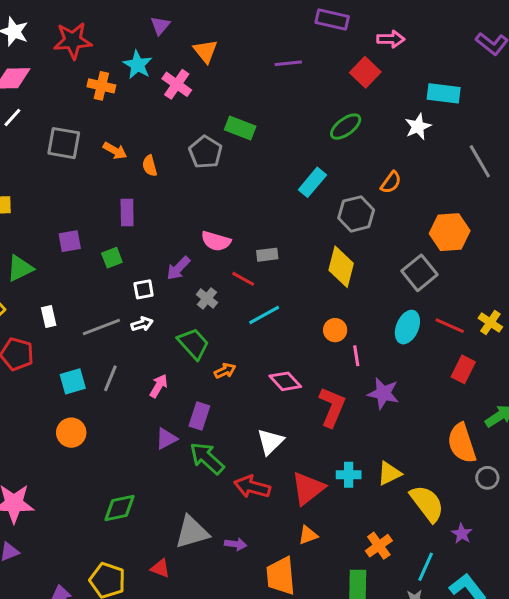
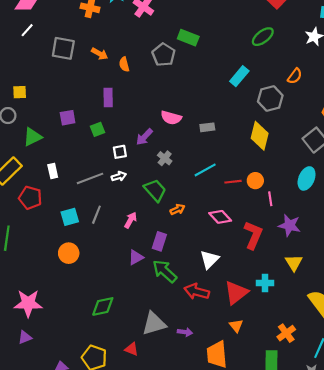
red line: (243, 279) -> (233, 182), moved, turned -35
yellow triangle: (389, 473) -> (294, 263), moved, turned -36
orange triangle: (308, 535) -> (236, 326), turned -48

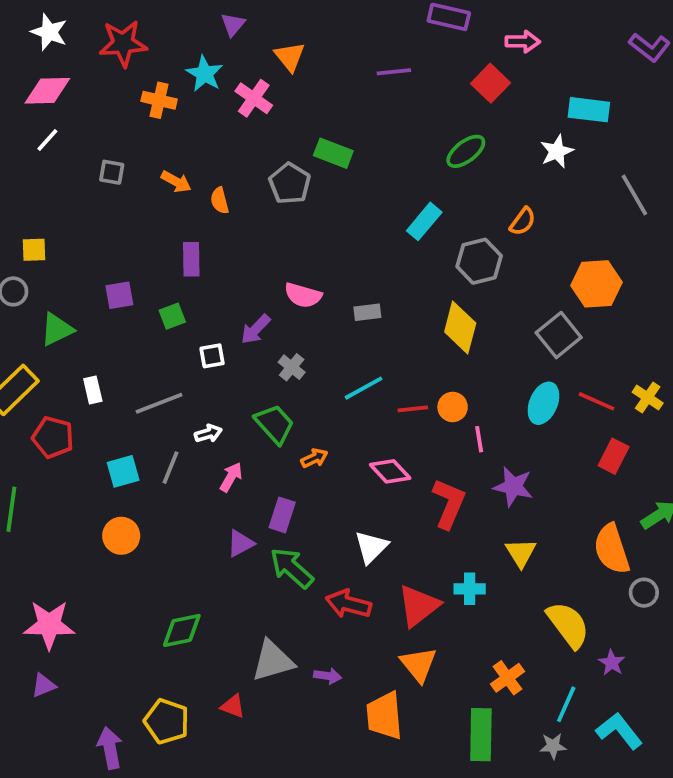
gray square: (63, 48) -> (112, 172), size x0.6
white arrow: (119, 176) -> (208, 434), moved
orange triangle: (236, 326) -> (418, 665), size x1.5

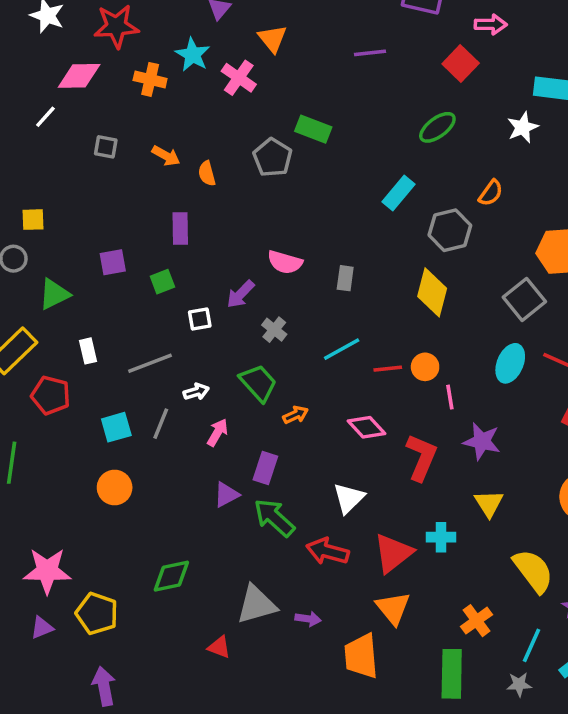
pink diamond: (47, 91) -> (79, 76), moved
gray rectangle: (367, 312) -> (345, 278), turned -75
yellow pentagon: (167, 721) -> (97, 613), moved

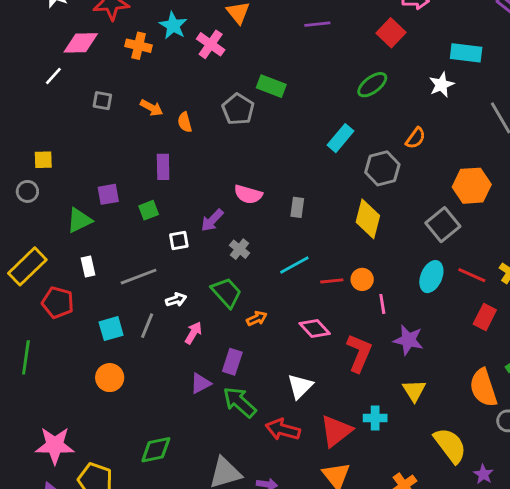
green triangle: (54, 294) -> (79, 220), moved

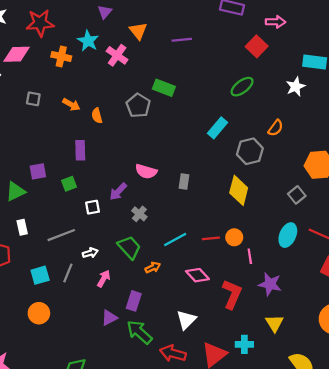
purple line: (317, 24) -> (182, 40), moved
gray square: (443, 225) -> (297, 195), size x0.7
cyan line: (294, 265) -> (175, 240), moved

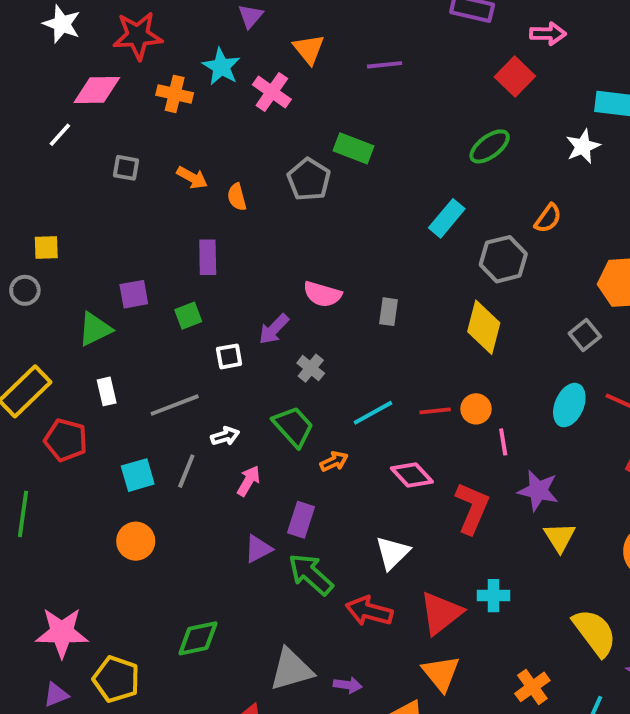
yellow triangle: (274, 323) -> (560, 537), moved

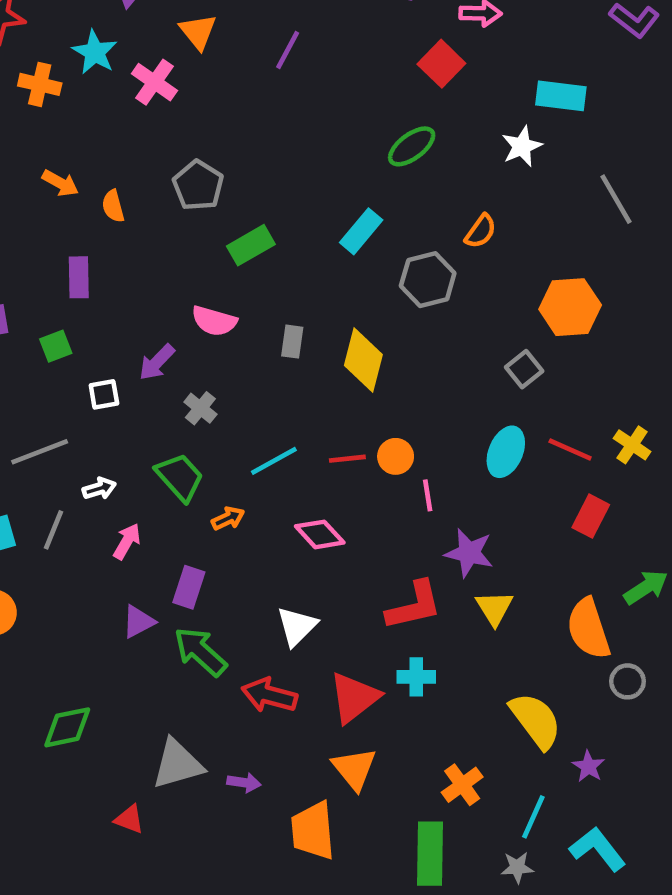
purple line: (385, 65) -> (288, 50), turned -56
green rectangle: (353, 148) -> (251, 245), moved, turned -51
yellow diamond: (484, 327) -> (363, 360), moved
red L-shape: (472, 508) -> (414, 606), moved, turned 54

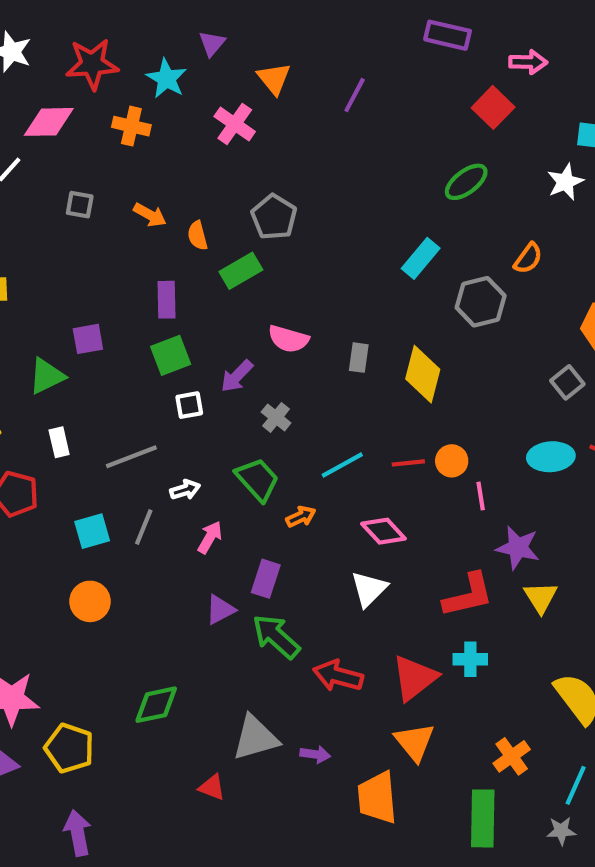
cyan star: (95, 52) -> (166, 79), moved
green rectangle: (251, 245) -> (241, 271), moved
green square: (56, 346) -> (171, 355), moved, size x1.4
cyan ellipse: (506, 452) -> (551, 457), turned 63
white triangle: (297, 626) -> (369, 589), moved

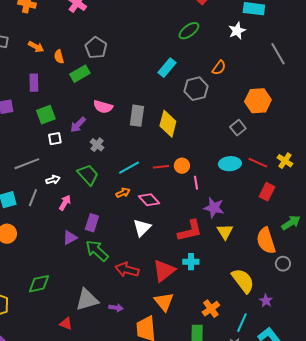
purple rectangle: (166, 300) -> (34, 83), moved
gray rectangle: (359, 358) -> (137, 116), size x1.5
orange arrow: (301, 517) -> (123, 193), moved

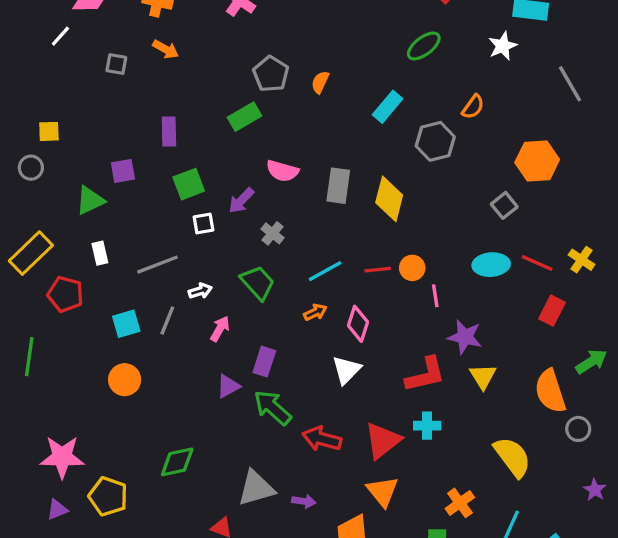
orange arrow: (36, 47) -> (166, 49), moved
orange semicircle: (59, 57) -> (320, 82), moved, turned 40
pink diamond: (149, 200) -> (358, 324), turned 60
purple star: (266, 301) -> (595, 490), moved

